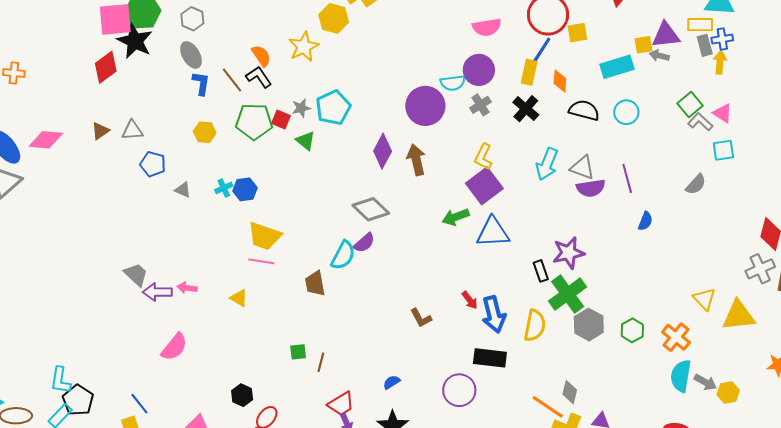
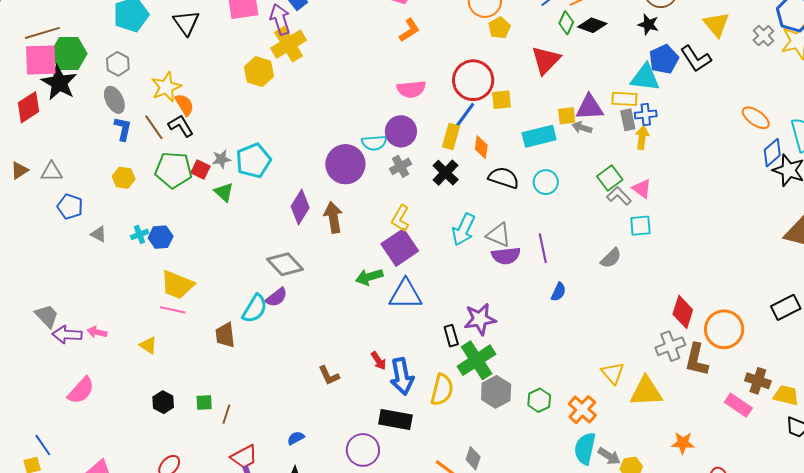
yellow star: (304, 47) -> (166, 87), moved
black hexagon: (242, 395) -> (163, 402), moved

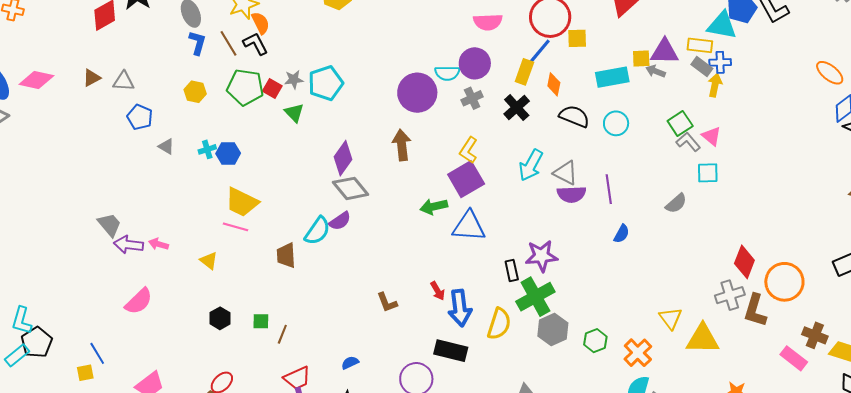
gray rectangle: (628, 120) -> (702, 66), turned -45
purple diamond: (300, 207) -> (343, 158), moved

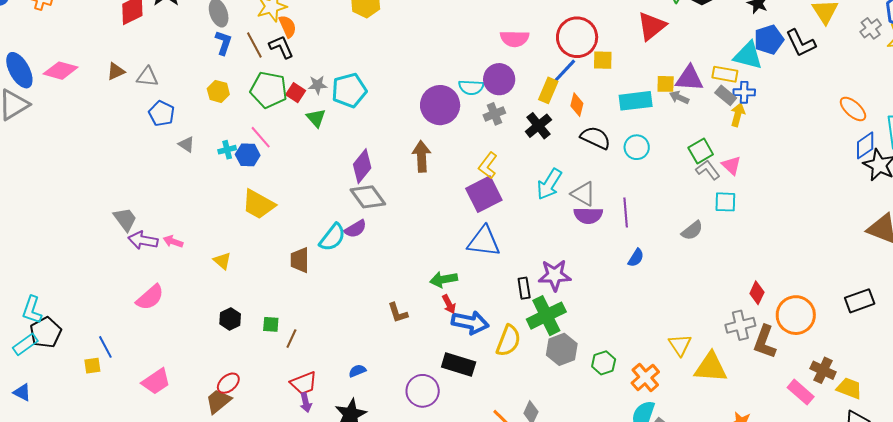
green arrow: (434, 207) -> (444, 279), moved
pink line: (235, 227) -> (261, 137), moved, turned 30
red diamond: (744, 262) -> (757, 293), size x0.7
blue arrow: (460, 308) -> (470, 323), turned -75

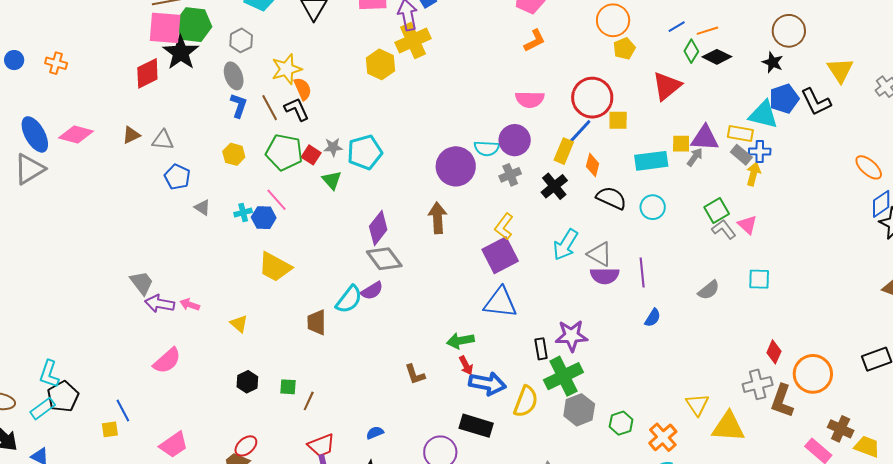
gray arrow: (679, 97) -> (695, 157), turned 102
cyan square: (725, 202) -> (759, 279), moved

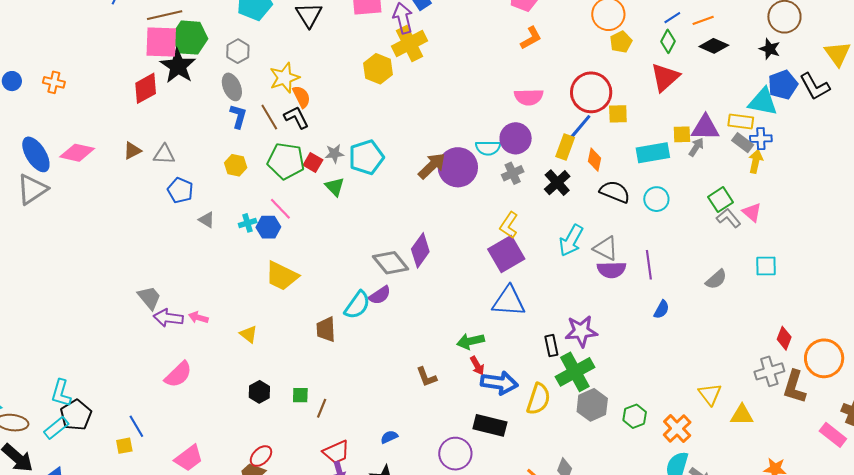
green diamond: (691, 51) -> (668, 41), moved
brown arrow: (438, 218) -> (432, 166), moved, turned 52
purple diamond: (378, 228) -> (420, 250), moved
yellow triangle: (728, 427) -> (742, 415), size x0.7

